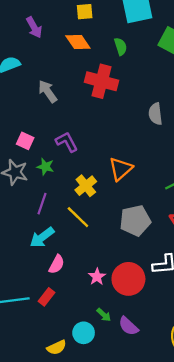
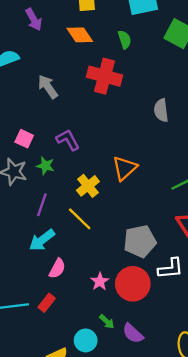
gray pentagon: (135, 221) -> (140, 241), moved

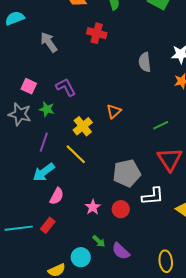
red cross: (104, 76) -> (97, 33), size x0.7
orange triangle: (125, 168) -> (114, 111), size x0.7
red circle: (133, 284) -> (121, 209), size x0.6

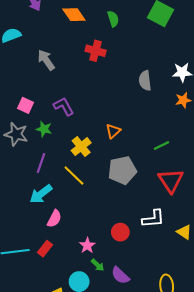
gray pentagon: (127, 173) -> (122, 170), moved
pink star: (93, 207) -> (87, 246), moved

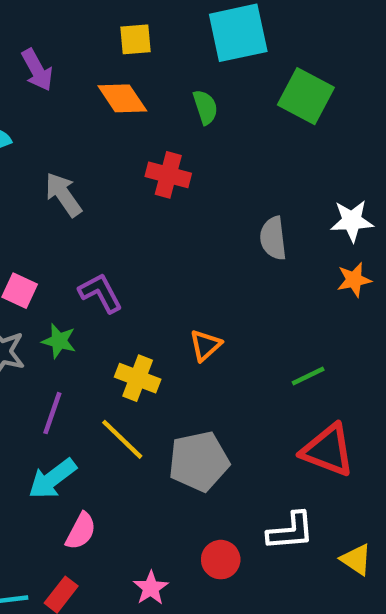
yellow cross: (81, 147) -> (138, 378), turned -30
gray pentagon: (122, 170) -> (199, 461), moved
red triangle: (171, 181) -> (328, 450), turned -36

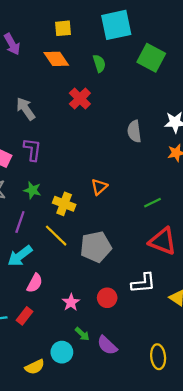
red cross: (168, 175) -> (80, 99), turned 30
purple L-shape: (100, 293) -> (32, 149), moved, turned 35
green star: (59, 341) -> (32, 190), moved
pink star: (151, 588) -> (71, 302), moved

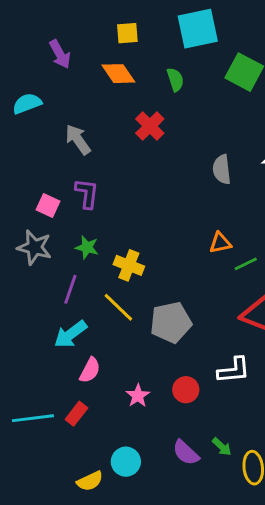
orange triangle: (99, 187) -> (220, 243), moved, turned 30
green arrow: (82, 334) -> (222, 447), moved

